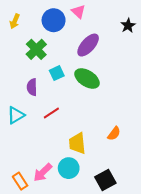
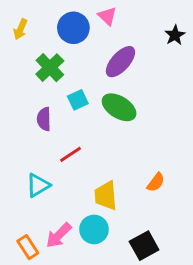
cyan triangle: (16, 115) -> (38, 185), moved

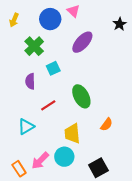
green ellipse: (119, 107) -> (81, 96), moved, turned 30

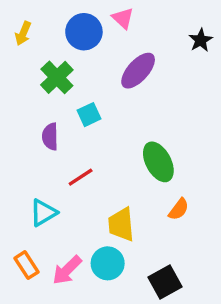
green ellipse: (81, 96) -> (158, 162), moved
orange rectangle: (19, 169) -> (26, 265), moved

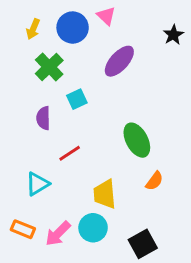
yellow arrow: (23, 33) -> (33, 29), moved
orange rectangle: (26, 265) -> (23, 229), turned -35

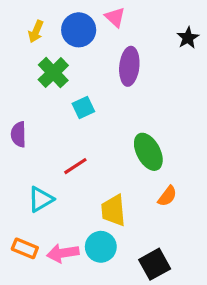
purple ellipse: (119, 61) -> (129, 66), turned -36
purple semicircle: (43, 118) -> (18, 134), moved
pink arrow: (58, 234) -> (63, 253), turned 36

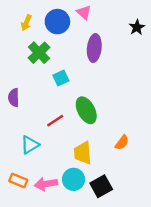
green ellipse: (148, 152) -> (86, 110), moved
black square: (155, 264) -> (101, 186), moved

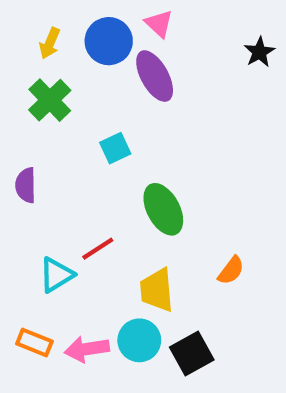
purple ellipse: (94, 48) -> (155, 76), moved, turned -35
green cross: (39, 53) -> (50, 100), moved
red line: (55, 121) -> (98, 249), moved

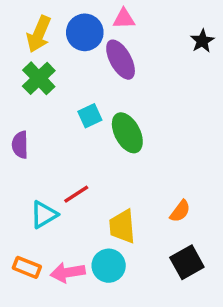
pink triangle: (159, 24) -> (124, 19), turned -45
yellow arrow: (50, 43) -> (39, 34), size x1.5
green ellipse: (163, 209) -> (127, 133), moved
black square: (192, 353) -> (187, 262), moved

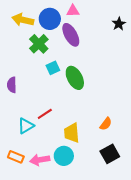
yellow arrow: (39, 34) -> (23, 20), turned 80
green cross: (39, 78) -> (39, 44), moved

